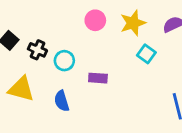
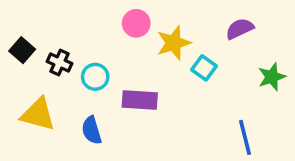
yellow star: (133, 23) -> (174, 43), moved
purple rectangle: (98, 78) -> (140, 100), size x1.4

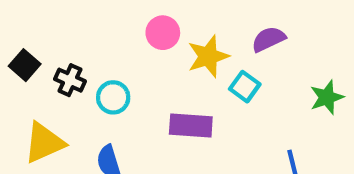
purple semicircle: (240, 29) -> (269, 39), moved
purple rectangle: (140, 100) -> (191, 125), moved
yellow triangle: (38, 114) -> (44, 143), turned -39

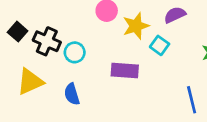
black cross: (70, 80) -> (47, 41), size x1.4

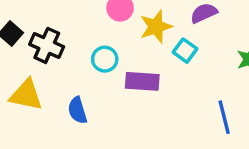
cyan circle: (75, 52) -> (105, 59), moved
yellow triangle: (30, 82) -> (26, 95), turned 36

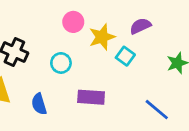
purple rectangle: (142, 81) -> (91, 97), moved
blue line: (224, 117) -> (157, 110), turned -36

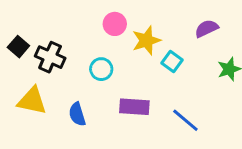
purple semicircle: (140, 26) -> (207, 28), moved
blue line: (157, 110) -> (185, 120), moved

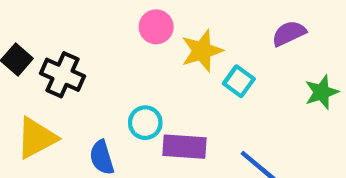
cyan circle: (101, 69) -> (145, 123), moved
yellow triangle: (32, 101) -> (36, 138), turned -40

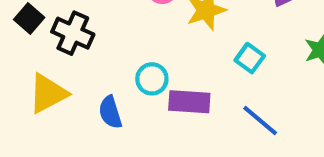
cyan square: (239, 81) -> (250, 58), moved

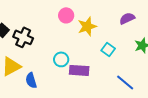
blue semicircle: (110, 112) -> (31, 80), moved
blue line: (260, 121) -> (125, 82), moved

